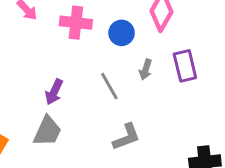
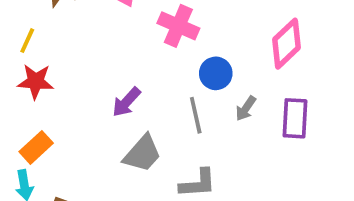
blue circle: (122, 33) -> (216, 73), moved
gray trapezoid: (47, 131) -> (142, 154), moved

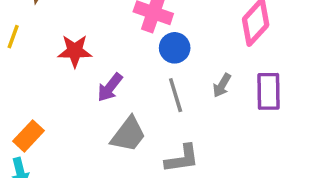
blue circle: (216, 73) -> (175, 48), moved
red star: (36, 82) -> (75, 51), moved

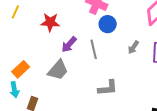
gray line: (176, 95) -> (94, 49), moved
gray trapezoid: (128, 135) -> (58, 70), moved

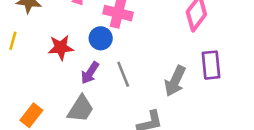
blue circle: (108, 24) -> (101, 38), moved
gray arrow: (133, 47) -> (175, 81), moved, size x1.6

